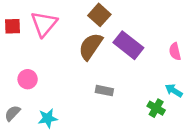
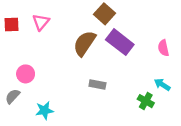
brown square: (99, 15) -> (105, 14), moved
pink triangle: (44, 24) -> (41, 22), size x0.7
gray semicircle: (12, 113) -> (13, 96), moved

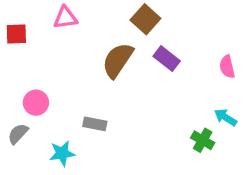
pink triangle: (41, 22) -> (65, 18), moved, turned 42
purple rectangle: (120, 42) -> (167, 59), size x0.7
gray rectangle: (97, 85) -> (95, 124), moved

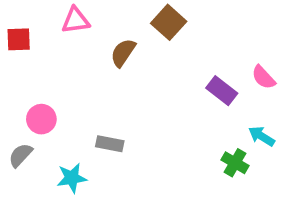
purple rectangle: (167, 59) -> (222, 91), moved
brown semicircle: (118, 60) -> (123, 53), moved, size x0.7
pink semicircle: (227, 67) -> (263, 77), turned -30

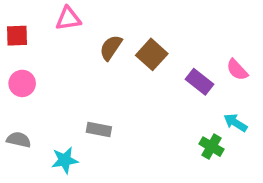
brown square: (169, 22) -> (152, 54), moved
pink circle: (41, 119) -> (22, 83), moved
gray semicircle: (21, 155) -> (19, 140), turned 60

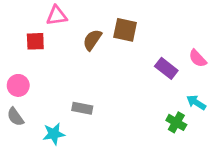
red square: (17, 36) -> (35, 41), moved
brown square: (152, 54) -> (125, 30), moved, turned -30
pink circle: (22, 83) -> (18, 85), moved
gray semicircle: (19, 140) -> (15, 117), turned -138

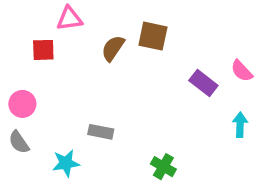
cyan arrow: (196, 103) -> (240, 125), turned 60
green cross: (176, 122) -> (163, 167), moved

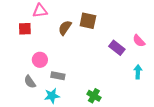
pink circle: (22, 104) -> (40, 60), moved
gray semicircle: (19, 142) -> (30, 82), moved
cyan star: (66, 163) -> (52, 96), moved

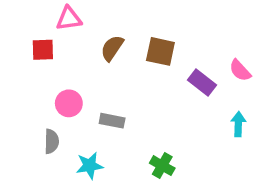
brown square: (88, 21) -> (160, 51), moved
gray rectangle: (58, 76) -> (112, 121), moved
gray semicircle: (30, 82) -> (52, 141), turned -144

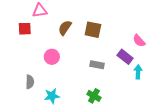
purple rectangle: (202, 83) -> (125, 57), moved
pink circle: (69, 103) -> (52, 57), moved
gray rectangle: (112, 121) -> (97, 65), moved

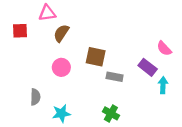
brown semicircle: (65, 28) -> (61, 33), moved
red square: (25, 29) -> (20, 31), moved
brown square: (93, 30) -> (96, 57), moved

